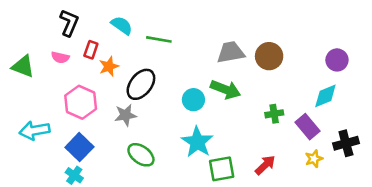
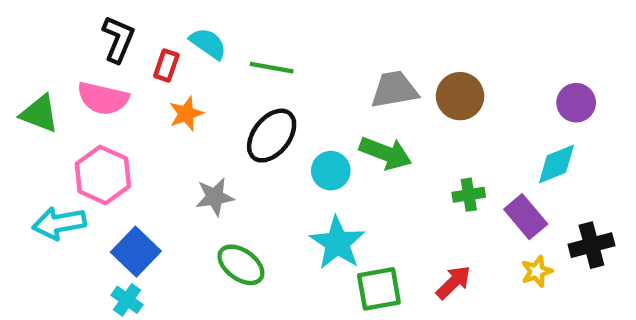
red rectangle: (91, 50) -> (166, 65), moved
pink semicircle: (60, 57) -> (103, 98), size x1.6
black ellipse: (141, 84) -> (272, 136), moved
pink hexagon: (81, 102) -> (103, 175), moved

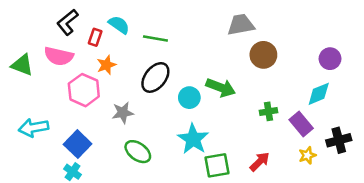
black L-shape: (118, 39) -> (67, 22), turned -152
gray trapezoid: (394, 90) -> (241, 25), moved
pink hexagon: (103, 175) -> (84, 90), moved

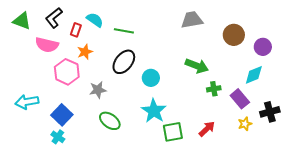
brown circle: (263, 55) -> (234, 35), moved
green triangle: (22, 65) -> (22, 21), moved
green arrow: (221, 88) -> (197, 66), moved

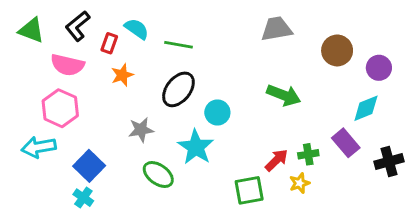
pink hexagon: (67, 72) -> (60, 108), moved
green cross: (214, 89) -> (308, 154), moved
cyan star: (154, 111) -> (196, 147), moved
yellow star: (245, 124) -> (300, 183), moved
red arrow: (207, 129) -> (277, 160), moved

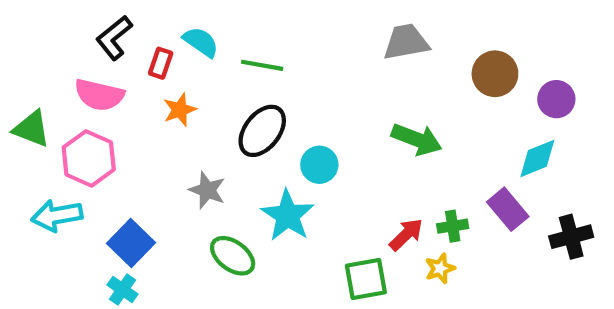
green triangle: (31, 30) -> (32, 129), moved
gray star: (141, 130) -> (207, 190), turned 30

